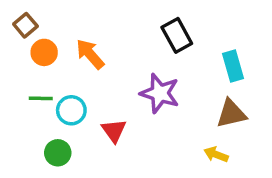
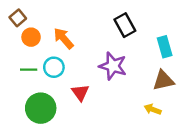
cyan circle: (71, 110) -> (54, 67), moved
green circle: (58, 153) -> (41, 108), size x1.6

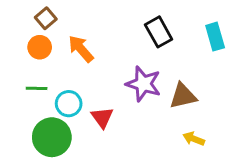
brown square: (18, 18) -> (46, 18), moved
cyan rectangle: (165, 47) -> (215, 37), moved
cyan circle: (54, 67) -> (69, 104), moved
brown triangle: (163, 80) -> (183, 96), moved

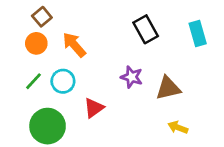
purple star: (143, 84) -> (132, 77), size x0.7
green line: (37, 88) -> (33, 81), turned -48
cyan circle: (69, 104) -> (63, 81), moved
red triangle: (102, 117) -> (94, 108), turned 30

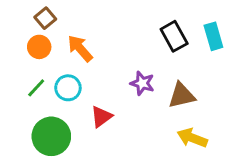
black rectangle: (146, 29) -> (174, 36), moved
yellow arrow: (178, 127) -> (192, 138), size x1.4

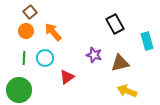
cyan rectangle: (213, 36) -> (147, 41), moved
green line: (36, 88) -> (24, 58), turned -40
green circle: (51, 136) -> (19, 90), moved

